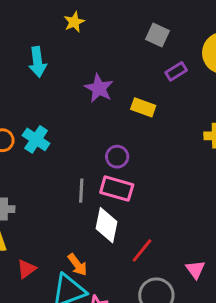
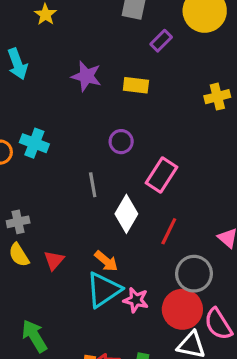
pink rectangle: (117, 189) -> (161, 175), moved, turned -60
white diamond: (106, 225) -> (126, 214), turned 32
red triangle: (26, 269) -> (54, 260), moved

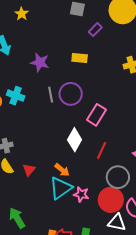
purple star: (86, 76) -> (40, 62), moved
purple circle: (121, 142) -> (71, 94), size x1.5
gray line: (93, 185) -> (51, 95), moved

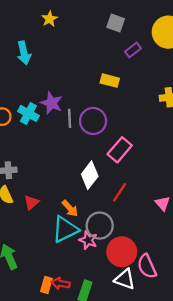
purple star: (40, 62) -> (52, 103), moved
gray circle: (118, 177) -> (100, 226), moved

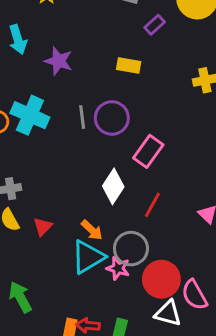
purple star: (52, 103) -> (59, 61), moved
cyan cross: (28, 113) -> (30, 115), size x1.4

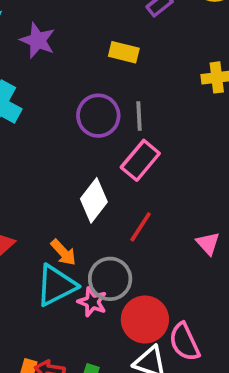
gray line: (82, 117) -> (139, 116), moved

